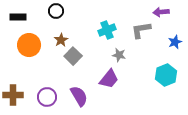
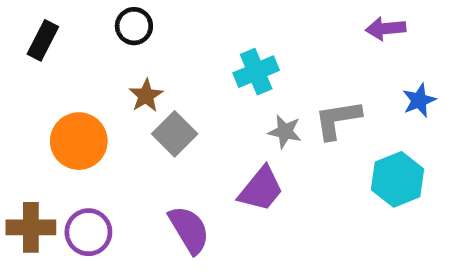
black rectangle: (18, 17) -> (43, 40), turned -63
gray L-shape: (141, 30) -> (338, 120), moved
orange circle: (29, 45) -> (79, 141), moved
purple circle: (47, 97) -> (88, 232), moved

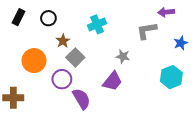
black circle: (134, 26) -> (48, 18), moved
cyan cross: (256, 72) -> (97, 24), moved
gray L-shape: (338, 120) -> (147, 31), moved
purple circle: (88, 232) -> (62, 79), moved

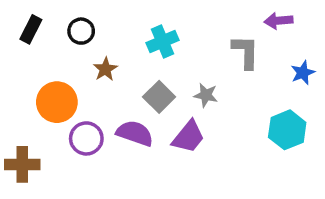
gray L-shape: (147, 31) -> (246, 52), turned 100
gray square: (75, 57) -> (159, 97), moved
purple circle: (62, 79) -> (86, 138), moved
purple semicircle: (82, 99) -> (135, 133), moved, turned -40

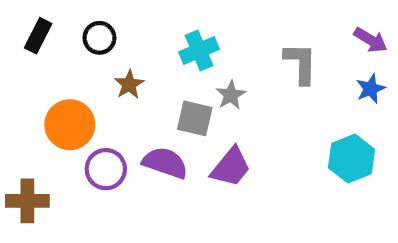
purple arrow: (279, 21) -> (371, 40), moved, turned -144
gray star: (206, 95) -> (231, 95), moved, turned 30
gray square: (159, 97) -> (195, 118), turned -32

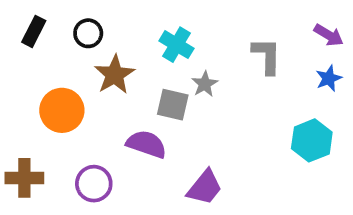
cyan cross: (199, 51) -> (176, 45), turned -36
brown star: (129, 84) -> (114, 75), size x1.5
purple trapezoid: (231, 167) -> (205, 187), moved
purple circle: (106, 169) -> (94, 184), moved

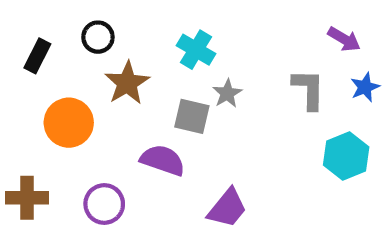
black rectangle: (34, 31) -> (37, 56), moved
purple arrow: (329, 35) -> (344, 39), moved
gray L-shape: (267, 56) -> (309, 89), moved

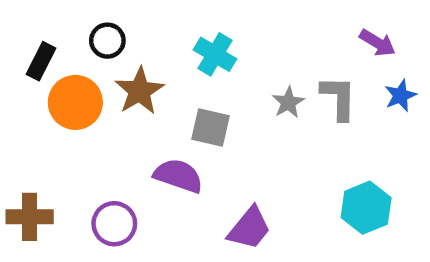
gray star: (227, 93) -> (288, 102), moved
orange circle: (69, 123) -> (75, 102), moved
cyan hexagon: (346, 156) -> (366, 208), moved

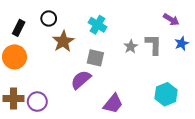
orange circle: (75, 102) -> (14, 57), moved
purple semicircle: (178, 176) -> (81, 80), turned -60
purple circle: (114, 224) -> (37, 102), moved

